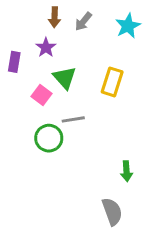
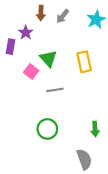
purple star: (46, 47) -> (26, 33), moved
yellow rectangle: (112, 82) -> (84, 62), turned -30
green circle: (49, 138) -> (47, 129), moved

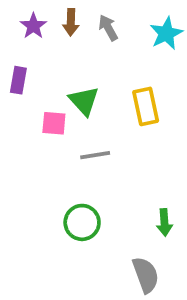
gray arrow: (63, 16) -> (108, 28), turned 112
purple star: (26, 33) -> (33, 26), moved
pink square: (31, 72) -> (54, 123), turned -32

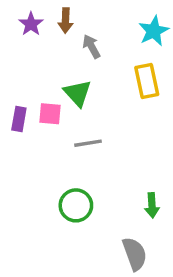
gray arrow: (108, 28) -> (91, 46), moved
purple rectangle: (18, 80) -> (19, 119), moved
yellow rectangle: (146, 106) -> (147, 81), moved

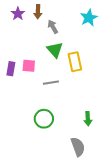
yellow rectangle: (147, 81) -> (75, 62), moved
green triangle: (78, 93) -> (55, 50), moved

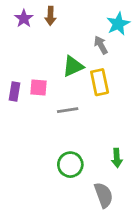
gray arrow: (53, 27) -> (101, 45), moved
green triangle: (55, 50) -> (73, 66), turned 48
green circle: (44, 119) -> (70, 165), moved

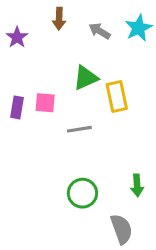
purple star: (24, 18) -> (17, 37), moved
gray arrow: (101, 45) -> (100, 31), moved, turned -30

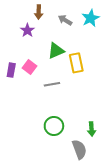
purple star: (17, 37) -> (27, 30), moved
pink square: (45, 103) -> (30, 67), turned 32
green arrow: (137, 185) -> (92, 129), moved

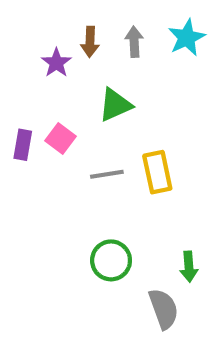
brown arrow: (39, 12) -> (90, 42), moved
gray arrow: (65, 20) -> (134, 42), turned 56
yellow rectangle: (76, 63) -> (157, 172), moved

